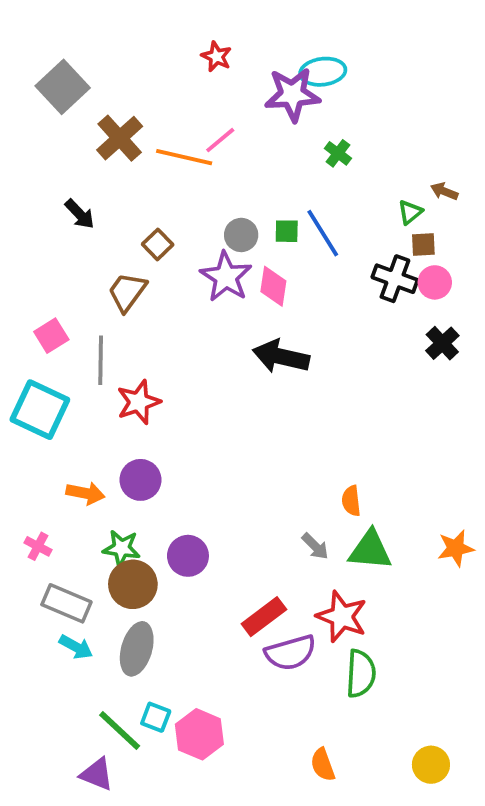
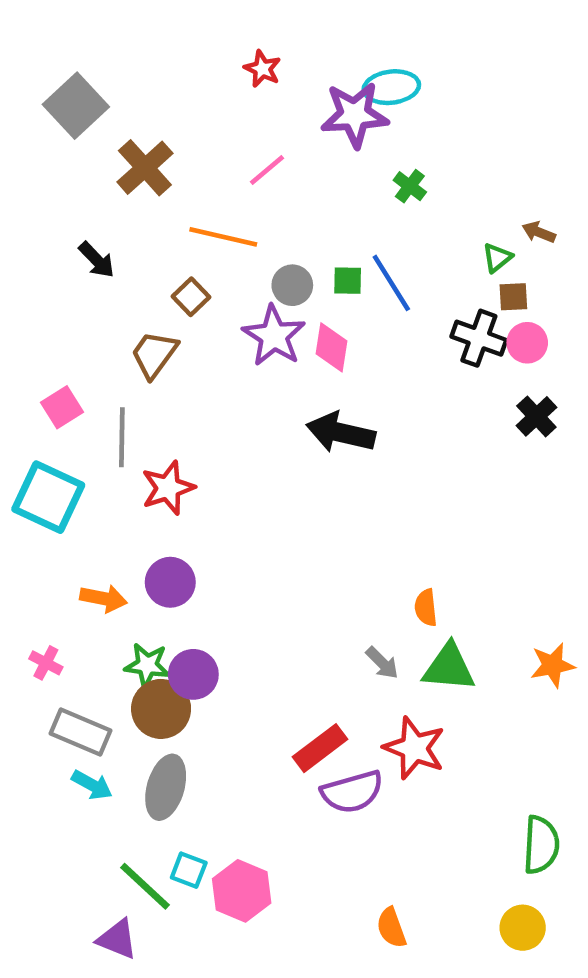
orange line: (184, 157) -> (223, 237), moved
purple circle: (188, 556) -> (193, 674), moved
green semicircle: (361, 674) -> (541, 845), moved

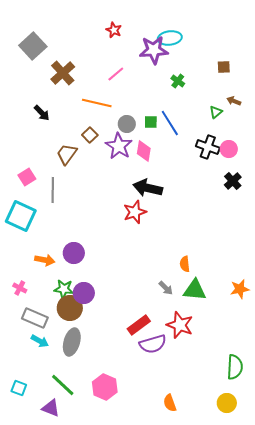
brown square: (191, 297) -> (90, 135), moved
brown square: (513, 297) -> (224, 67), moved
red star: (168, 488) -> (135, 212), moved
cyan square: (189, 870) -> (19, 388), moved

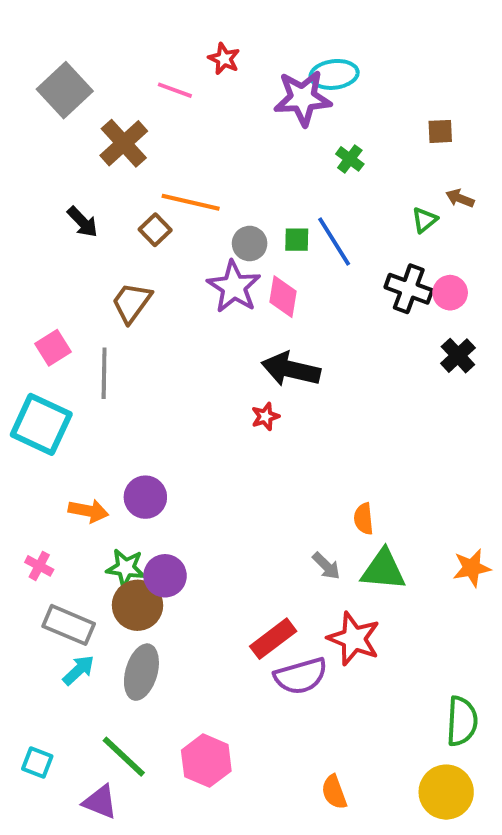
pink line: (116, 74) -> (175, 90), moved, turned 60
brown square: (90, 135) -> (155, 230), moved
red star: (135, 212) -> (265, 417), size x0.6
cyan arrow: (40, 341) -> (79, 670), turned -72
yellow circle: (227, 403) -> (446, 792), size x1.4

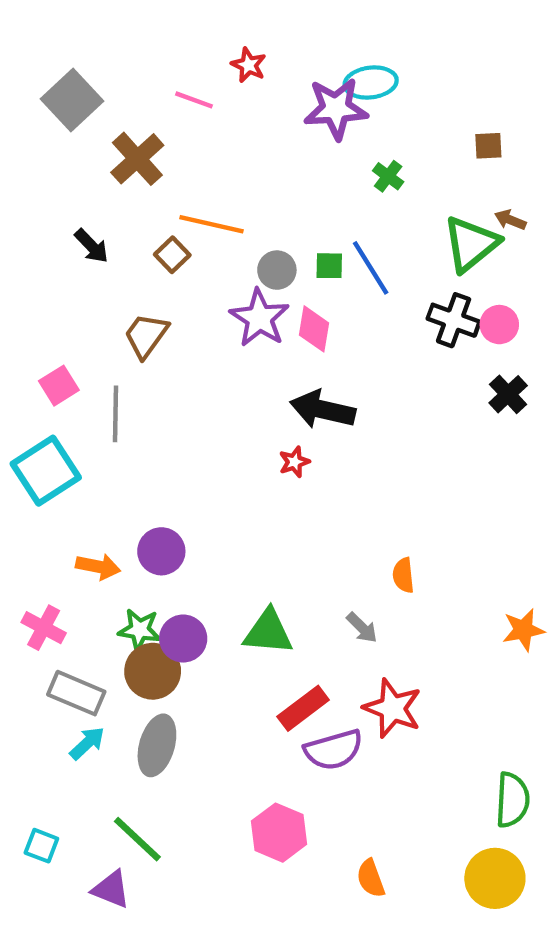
green triangle: (425, 220) -> (471, 244), size x2.0
cyan square: (41, 424) -> (46, 471), turned 32
pink cross: (39, 566) -> (44, 628), size x1.4
green triangle: (383, 570) -> (268, 632), moved
pink hexagon: (206, 761) -> (279, 833), moved

